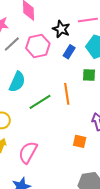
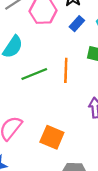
orange square: (80, 141) -> (52, 137), moved, size x1.5

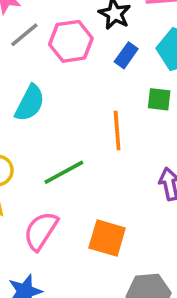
green line: (34, 74) -> (64, 172), moved

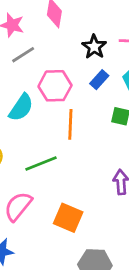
pink hexagon: (71, 41) -> (55, 86), moved
orange line: (117, 131) -> (70, 124), moved

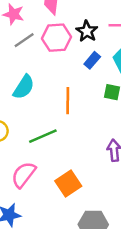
pink hexagon: (55, 86) -> (56, 38), moved
orange square: (68, 218) -> (68, 183), turned 35

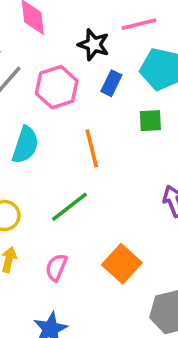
pink hexagon: (56, 38) -> (57, 87), moved
pink semicircle: (24, 175) -> (56, 267), size x0.7

